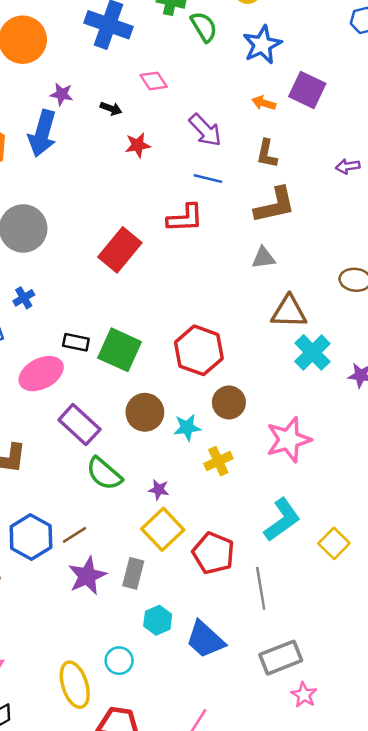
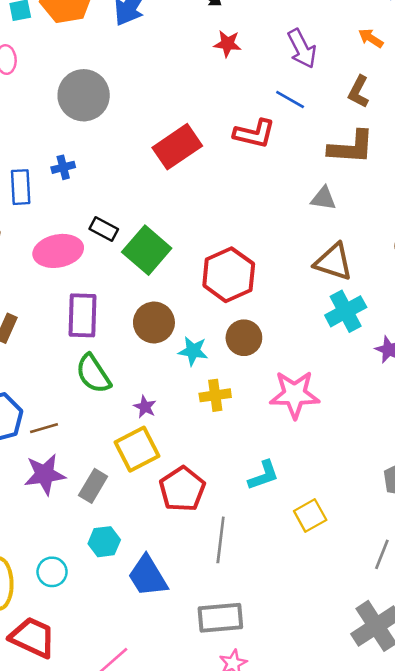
purple rectangle: (79, 425) -> (82, 315), turned 33
cyan L-shape: (282, 520) -> (264, 475), size x0.7

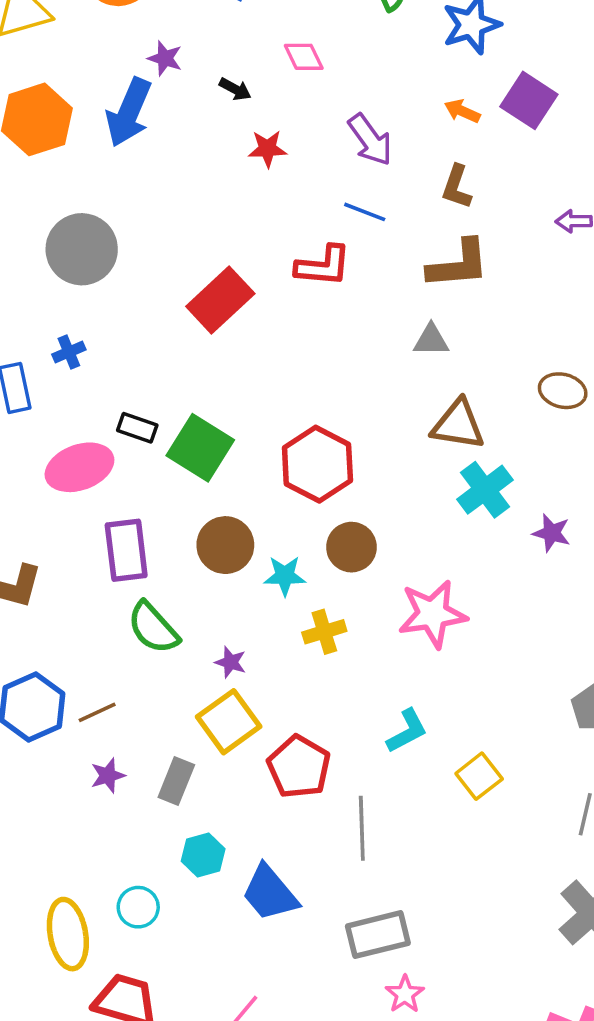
purple star: (45, 474) -> (108, 776), size x0.6

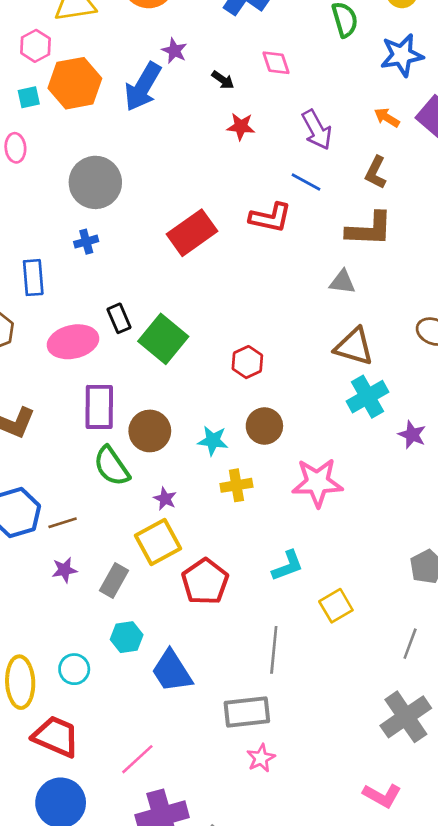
blue cross: (69, 352) -> (86, 242), moved
black rectangle: (137, 428) -> (119, 318), turned 40
red hexagon: (317, 464) -> (247, 362), size x0.6
brown circle: (225, 545) -> (150, 431), moved
gray line: (362, 828) -> (274, 650), moved

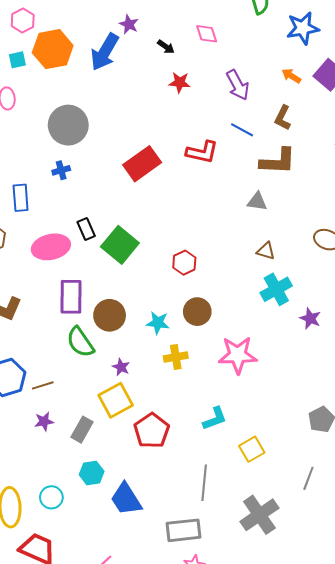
blue line: (306, 182) -> (242, 130), moved
brown triangle: (354, 347) -> (266, 251), size x0.6
gray cross: (406, 717) -> (259, 515), moved

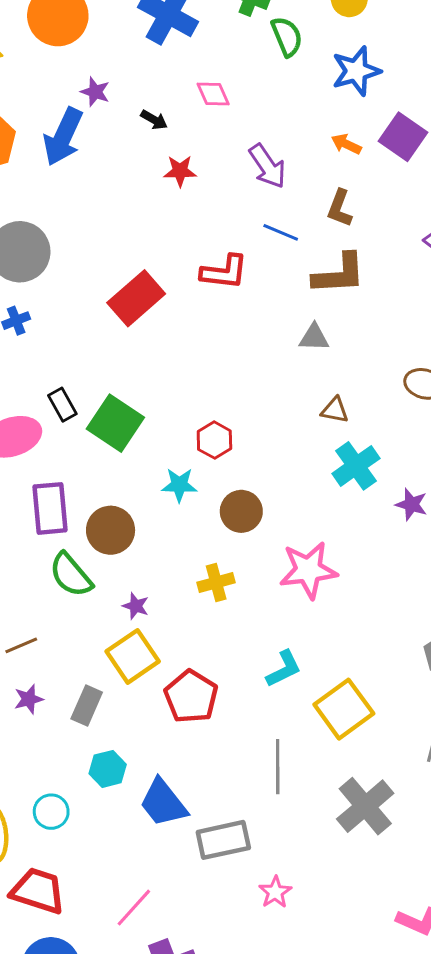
cyan star: (158, 323) -> (179, 485), moved
yellow square: (252, 449) -> (344, 709), size x1.5
gray rectangle: (183, 530) -> (223, 840), moved

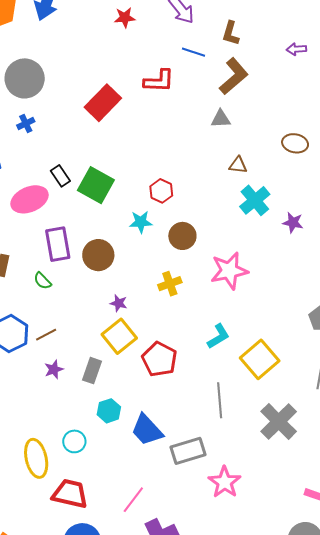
brown L-shape: (339, 274) -> (234, 76), turned -33
green semicircle: (71, 575) -> (42, 281), moved, size x0.6
pink star: (275, 892) -> (225, 482), size x1.5

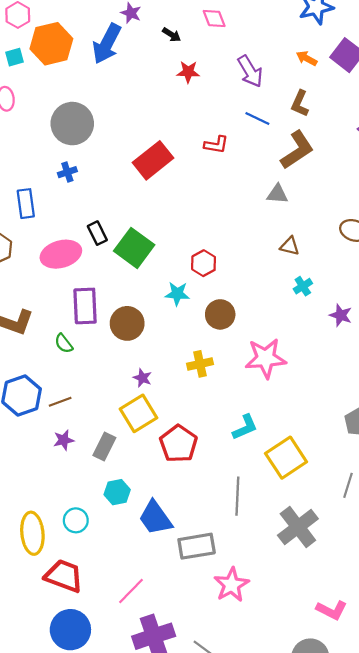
red L-shape: (159, 81) -> (216, 145), size x0.7
cyan cross: (255, 200) -> (303, 286), size x0.6

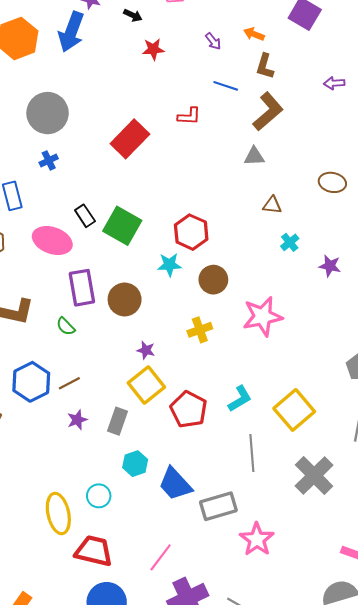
orange arrow: (307, 58) -> (254, 34), moved
purple arrow: (250, 71) -> (213, 41), size x0.6
pink ellipse: (61, 254) -> (52, 241), turned 42
red hexagon: (204, 263) -> (191, 232), size x1.4
cyan L-shape: (245, 427) -> (240, 399), moved

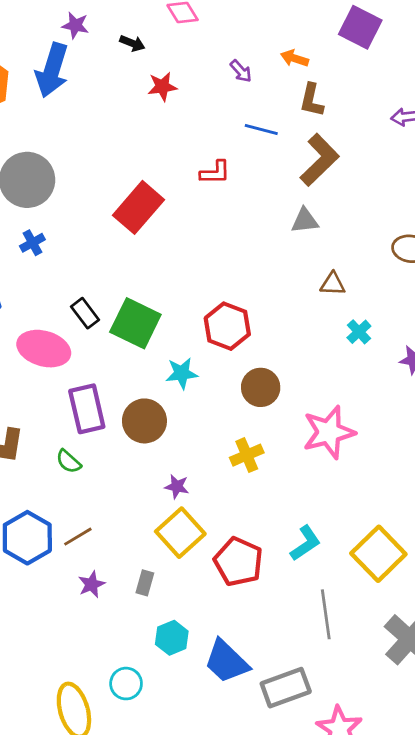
cyan star: (169, 265) -> (182, 373), moved
gray rectangle: (117, 421) -> (145, 583), size x0.7

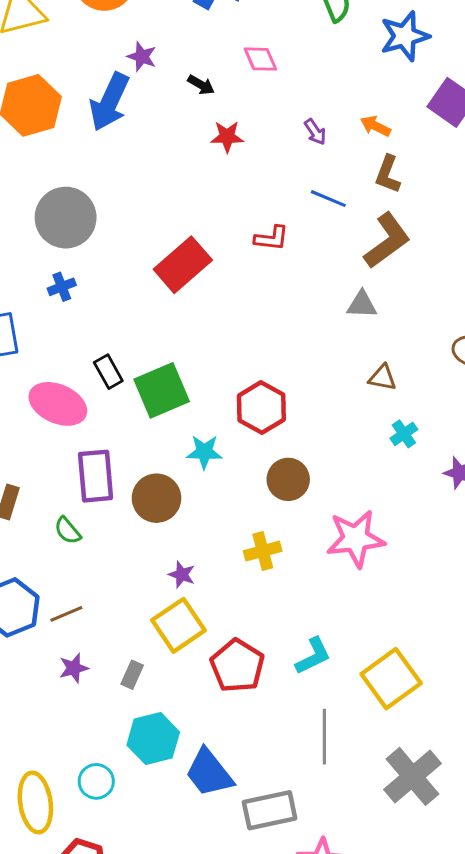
green square: (135, 323) -> (162, 390), turned 33
cyan hexagon: (172, 638) -> (153, 739), size x1.4

